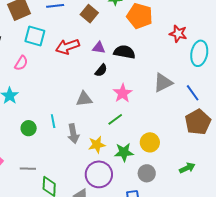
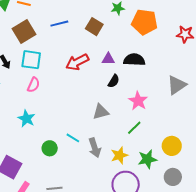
cyan square: (35, 36) -> (31, 60), moved
cyan line: (53, 121) -> (73, 138), turned -40

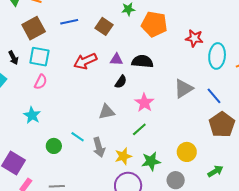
yellow circle: (172, 146) -> (187, 152), moved

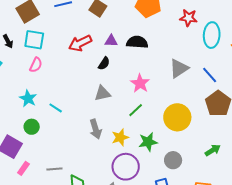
black semicircle: (121, 82) -> (104, 63), moved
cyan line: (78, 137) -> (56, 108), moved
green circle: (54, 146) -> (32, 127), moved
yellow circle: (187, 152) -> (177, 117), moved, size x1.4

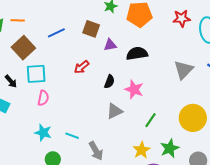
purple triangle: (111, 41) -> (110, 45), moved
red arrow: (80, 43) -> (82, 67), size x0.7
pink star: (140, 83) -> (134, 89), moved
gray arrow: (96, 129) -> (96, 151), moved

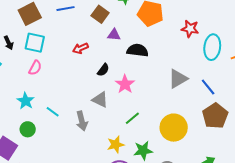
gray triangle: (115, 111) -> (100, 100), turned 36
gray arrow: (96, 151) -> (82, 121), moved

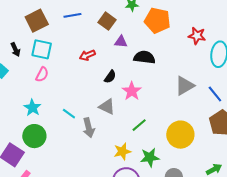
cyan line: (53, 112) -> (69, 114), moved
green circle: (28, 129) -> (34, 136), size x1.5

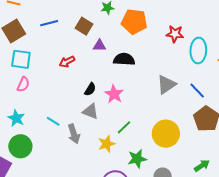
black semicircle: (110, 77) -> (90, 89), moved
yellow star: (122, 151) -> (107, 144), moved

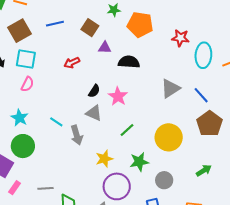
yellow star: (107, 144) -> (104, 159), moved

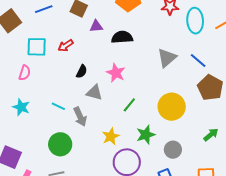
cyan square: (26, 59) -> (37, 47), moved
black semicircle: (94, 91) -> (82, 71), moved
green circle: (23, 146) -> (60, 144), moved

